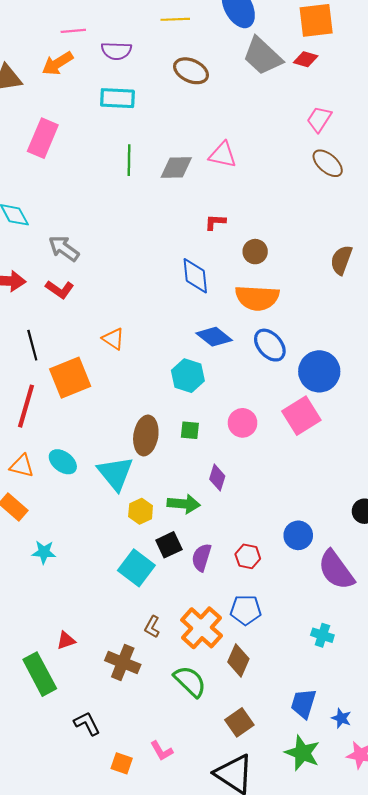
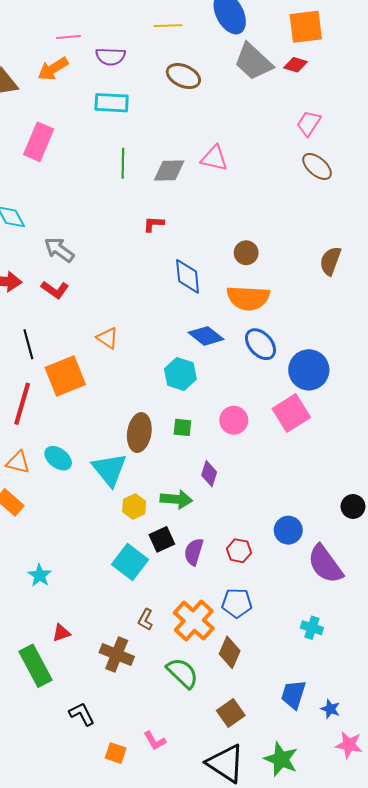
red L-shape: (215, 222) -> (154, 224), moved
cyan star: (44, 552) -> (40, 575), moved, turned 30
green star: (302, 753) -> (281, 759), moved

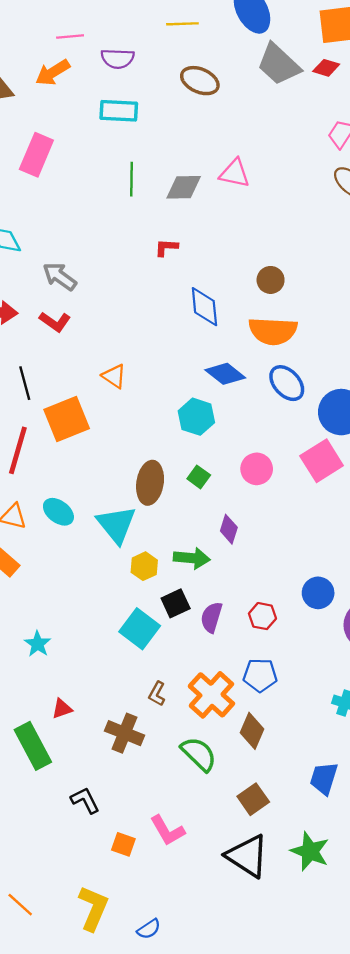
green square: (182, 427) -> (199, 477), turned 30
pink L-shape: (155, 741) -> (167, 830), size x1.4

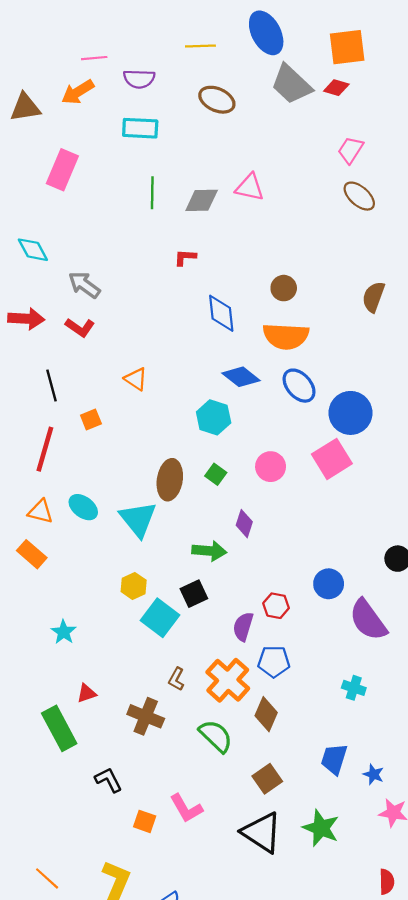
orange square: (67, 419) -> (91, 419), size x0.5
yellow hexagon: (144, 566) -> (134, 586), moved
purple semicircle: (211, 617) -> (243, 627), moved

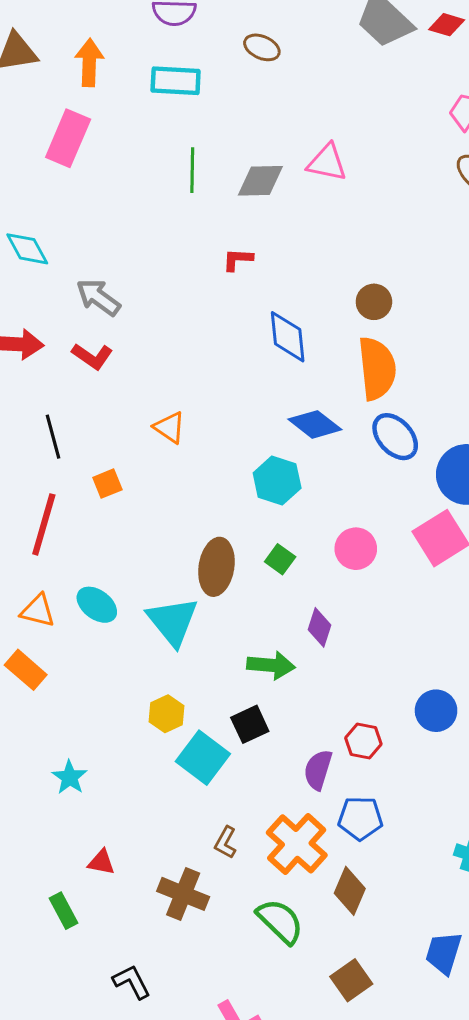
orange arrow: (78, 92) -> (89, 63), moved, turned 124
brown ellipse: (217, 100) -> (262, 47), moved, size x0.7
orange semicircle: (286, 336) -> (377, 368), turned -99
red triangle: (87, 693) -> (101, 862), turned 30
green rectangle: (59, 728) -> (64, 911), size x0.6

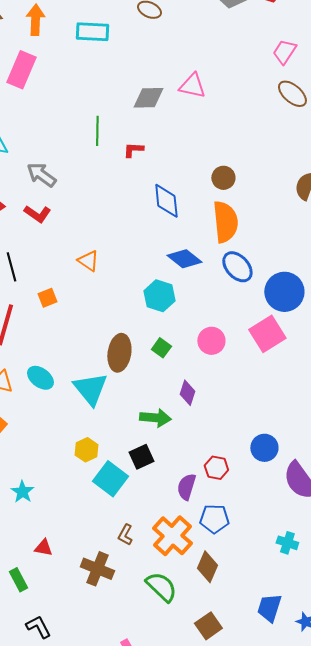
green line: (192, 170) -> (97, 131), moved
black L-shape: (132, 982) -> (38, 627), moved

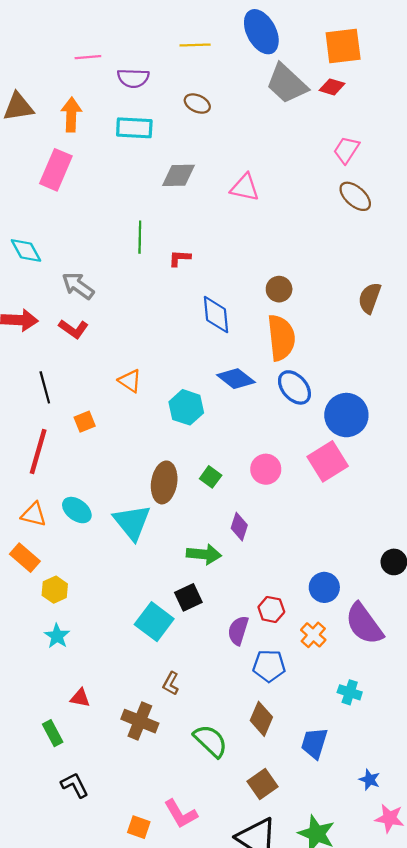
gray diamond: (148, 98) -> (178, 175), moved
cyan hexagon: (159, 296) -> (186, 407), moved
yellow hexagon: (86, 450) -> (55, 590), moved
orange cross: (172, 536) -> (313, 635), moved, size x0.6
blue trapezoid: (269, 608) -> (314, 743), moved

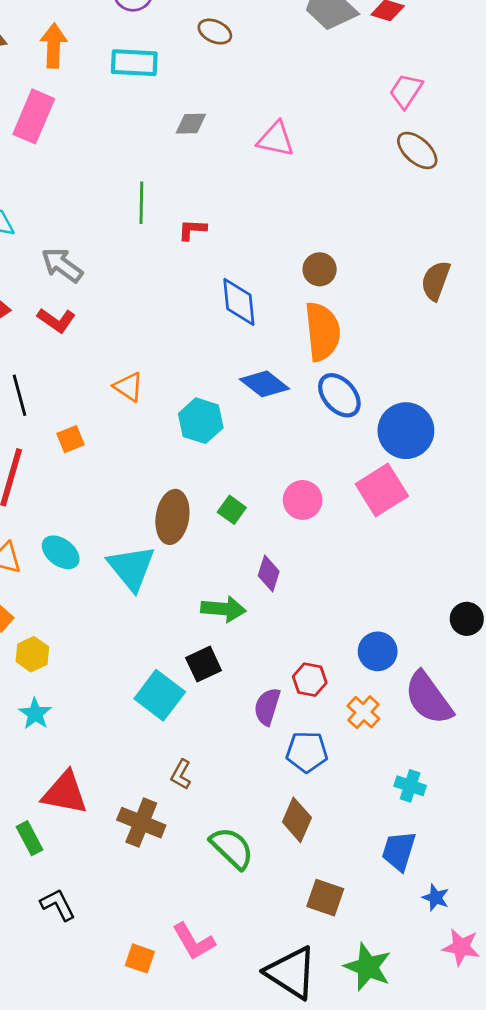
gray diamond: (178, 175) -> (191, 124), size x0.7
red triangle: (80, 698) -> (65, 793), size x1.8
blue trapezoid: (314, 743) -> (399, 851), moved
brown square: (262, 784) -> (325, 898), moved, turned -36

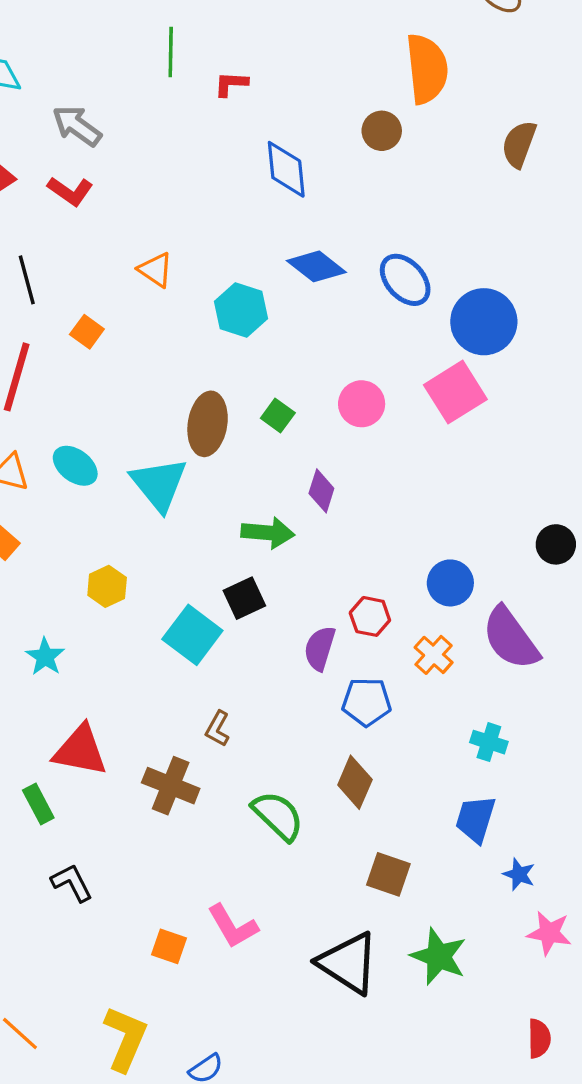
orange semicircle: (322, 332) -> (427, 69), moved
orange square: (71, 439) -> (87, 332), turned -32
yellow hexagon: (32, 654) -> (107, 586), moved

